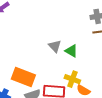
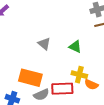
gray triangle: (55, 46) -> (44, 44), moved

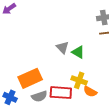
gray triangle: (44, 44) -> (62, 47), moved
orange rectangle: (30, 78) -> (30, 78), turned -45

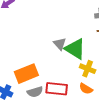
green triangle: (78, 52) -> (75, 49), size x1.6
yellow cross: (79, 80) -> (88, 69), moved

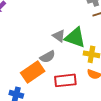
gray semicircle: (35, 92) -> (47, 57), moved

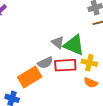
red rectangle: (65, 80) -> (65, 65), moved

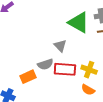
green triangle: (74, 45) -> (79, 22), moved
orange rectangle: (30, 77) -> (28, 77), size x0.7

